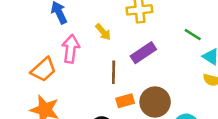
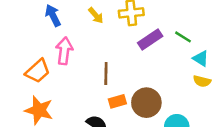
yellow arrow: (103, 32) -> (96, 15), moved
purple rectangle: (143, 53) -> (150, 39), moved

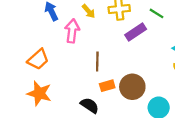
green line: (183, 37) -> (156, 13), moved
pink arrow: (64, 51) -> (72, 31), moved

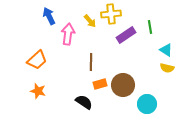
yellow arrow: (89, 11) -> (90, 21), moved
green line: (156, 13) -> (150, 27), moved, turned 48
orange star: (39, 93) -> (38, 91), size x0.7

